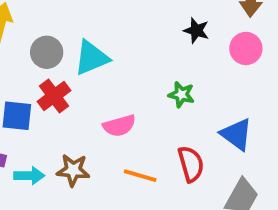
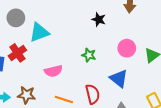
pink circle: (246, 48) -> (127, 48), moved
gray circle: (47, 52) -> (16, 18), moved

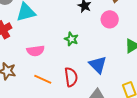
pink circle: (127, 48) -> (110, 19), moved

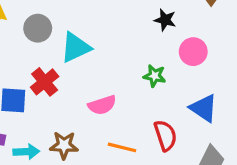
pink circle: (110, 19) -> (193, 52), moved

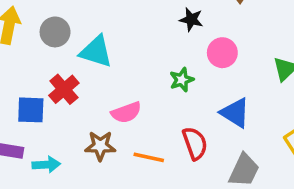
cyan triangle: (75, 47) -> (96, 52), turned 44
green star: (155, 76) -> (182, 80), turned -30
brown star: (64, 145) -> (100, 146), moved

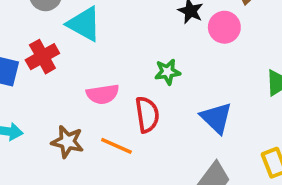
pink circle: (222, 53) -> (224, 27), moved
red semicircle: (195, 143) -> (147, 115), moved
brown star: (100, 146) -> (67, 142), moved

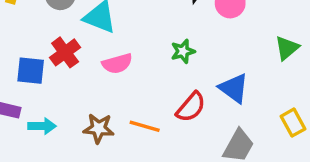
pink semicircle: (103, 94) -> (117, 64), moved
red semicircle: (147, 115) -> (191, 107), moved, turned 56

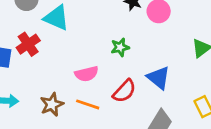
pink semicircle: (117, 64) -> (87, 74), moved
brown star: (99, 128) -> (52, 104), turned -30

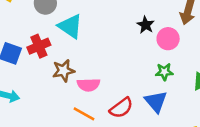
green star: (120, 47) -> (164, 72), moved
brown star: (52, 104) -> (64, 71), moved

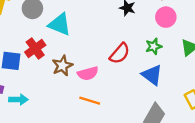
pink circle: (168, 39) -> (166, 17), moved
red semicircle: (121, 108) -> (120, 53), moved

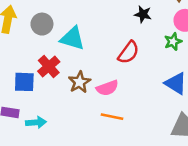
green star: (154, 46) -> (173, 42), moved
red semicircle: (120, 53) -> (129, 52), moved

